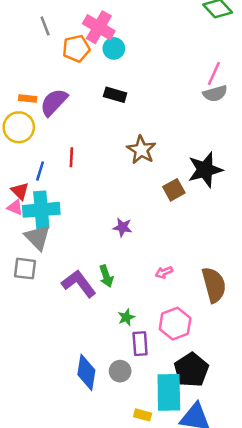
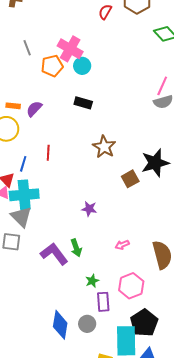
purple semicircle: (54, 102) -> (34, 109), size x0.7

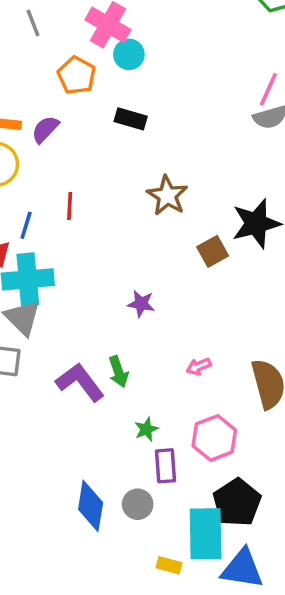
orange pentagon: (52, 66) -> (77, 75), moved, turned -30

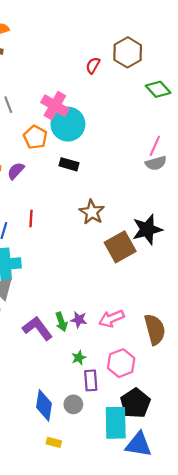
cyan circle: (129, 54) -> (68, 124), size x1.8
brown square: (213, 251) -> (120, 247), size x1.6
purple star: (141, 304) -> (79, 320), moved
pink arrow: (199, 366) -> (111, 319), size x1.6
yellow rectangle: (169, 565) -> (54, 442), moved

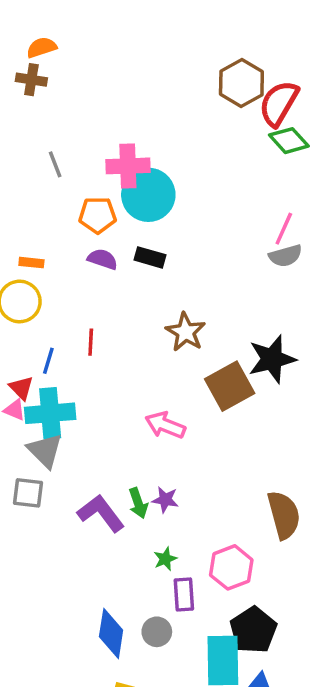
red semicircle: (93, 65) -> (279, 103), moved, size x1.8
pink cross: (55, 106) -> (128, 166), turned -32
orange pentagon: (35, 137) -> (97, 215), turned -30
purple semicircle: (16, 171) -> (103, 259), moved, turned 66
pink arrow: (111, 319) -> (165, 425), moved, turned 45

